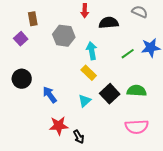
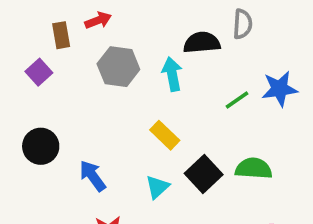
red arrow: (85, 11) -> (98, 20), moved, turned -112
gray semicircle: (140, 12) -> (243, 24), moved, turned 70
cyan arrow: (92, 51) -> (172, 74), moved

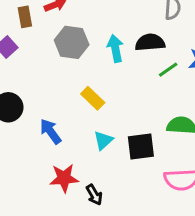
black semicircle: (202, 43) -> (150, 42), moved
yellow rectangle: (165, 135) -> (93, 98), moved
black square: (204, 174) -> (141, 146), moved, turned 36

